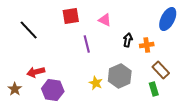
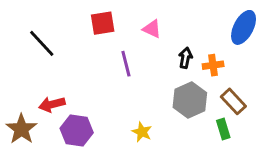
gray hexagon: (120, 76) -> (190, 100), moved
yellow star: (96, 83) -> (142, 132), moved
brown star: (15, 89) -> (21, 129), size x1.5

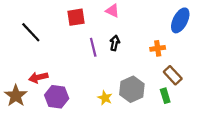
pink triangle: (152, 29) -> (113, 11), moved
black arrow: (185, 58) -> (115, 43), moved
gray hexagon: (190, 100) -> (132, 89), moved

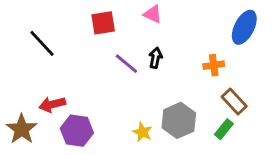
purple line: (93, 47) -> (126, 64), turned -36
green rectangle: (165, 96) -> (224, 129), turned 56

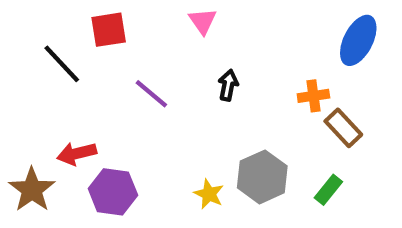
pink triangle: (153, 14) -> (203, 21), moved, turned 30
red square: (103, 23) -> (109, 30), moved
purple line: (126, 64) -> (151, 94), moved
brown rectangle: (234, 102) -> (343, 128), moved

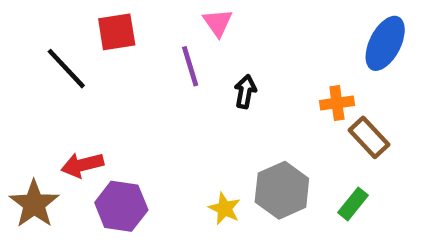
purple line: (151, 94) -> (190, 66), moved, turned 33

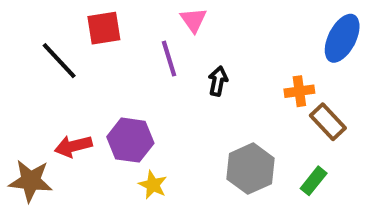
brown star: (34, 204) -> (31, 181), turned -30
purple hexagon: (121, 206) -> (130, 140), moved
yellow star: (225, 209) -> (153, 185), moved

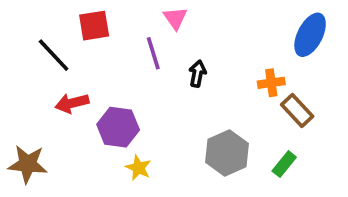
red arrow: (73, 146) -> (72, 103), moved

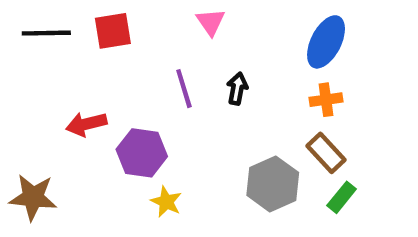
blue ellipse: (310, 35) -> (326, 42), moved
purple line: (153, 53) -> (184, 89), moved
black line: (54, 55) -> (46, 33), moved, turned -48
brown rectangle: (297, 110) -> (326, 153), moved

